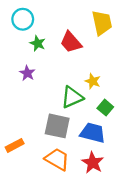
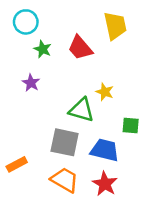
green triangle: (72, 97) -> (81, 110), turned 40
green square: (105, 108) -> (131, 126), moved, turned -35

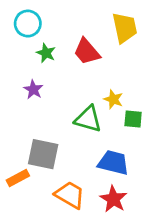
green square: (131, 126) -> (133, 119), moved
gray square: (65, 142) -> (43, 154), moved

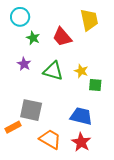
green triangle: (88, 119) -> (53, 71), moved

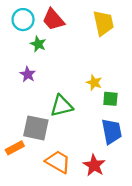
red trapezoid: (62, 37) -> (53, 20), moved
green triangle: (53, 71) -> (61, 106), moved, turned -30
blue trapezoid: (81, 116) -> (112, 131), moved, turned 65

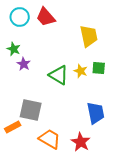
yellow trapezoid: (103, 23) -> (89, 36), moved
green star: (38, 44) -> (14, 49), moved
green square: (110, 99) -> (99, 68), moved
green triangle: (61, 106) -> (59, 75), moved, turned 45

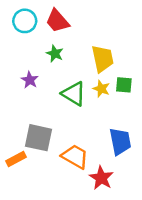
yellow trapezoid: (89, 36) -> (103, 59), moved
green star: (14, 49) -> (55, 54), moved
orange trapezoid: (50, 139) -> (75, 156), moved

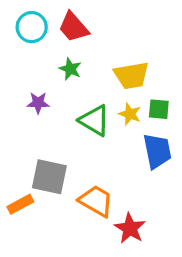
yellow trapezoid: (103, 59) -> (131, 75), turned 92
purple star: (30, 80) -> (38, 103), turned -30
blue trapezoid: (120, 141) -> (157, 151), moved

